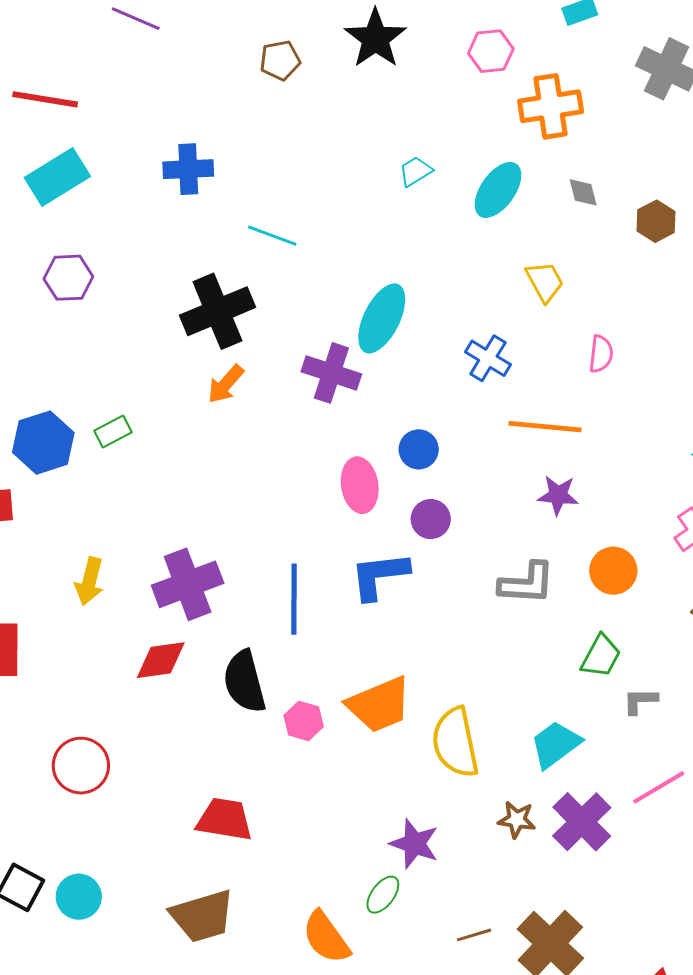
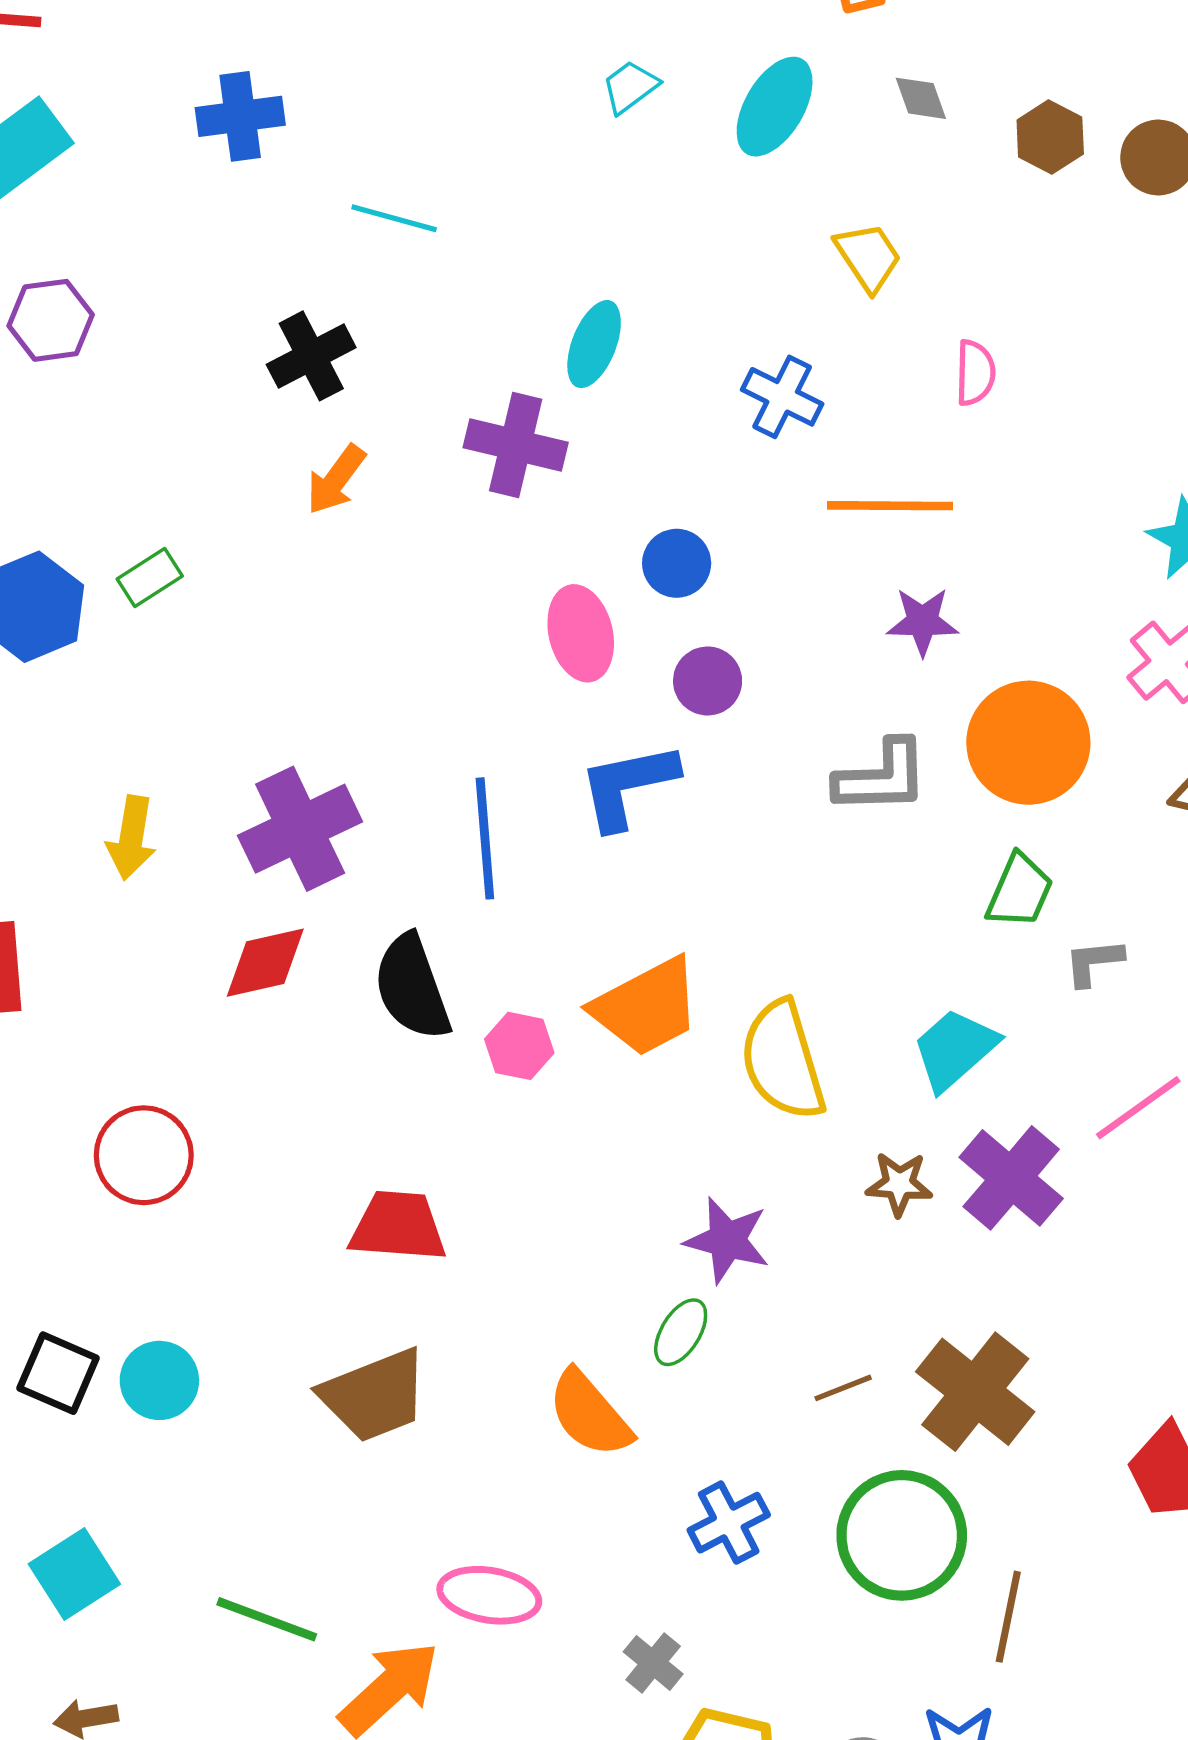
black cross: (217, 311) -> (311, 356), size x0.7
cyan ellipse: (382, 318) -> (594, 344), size x0.7
orange circle: (613, 571) -> (1028, 743), size x1.5

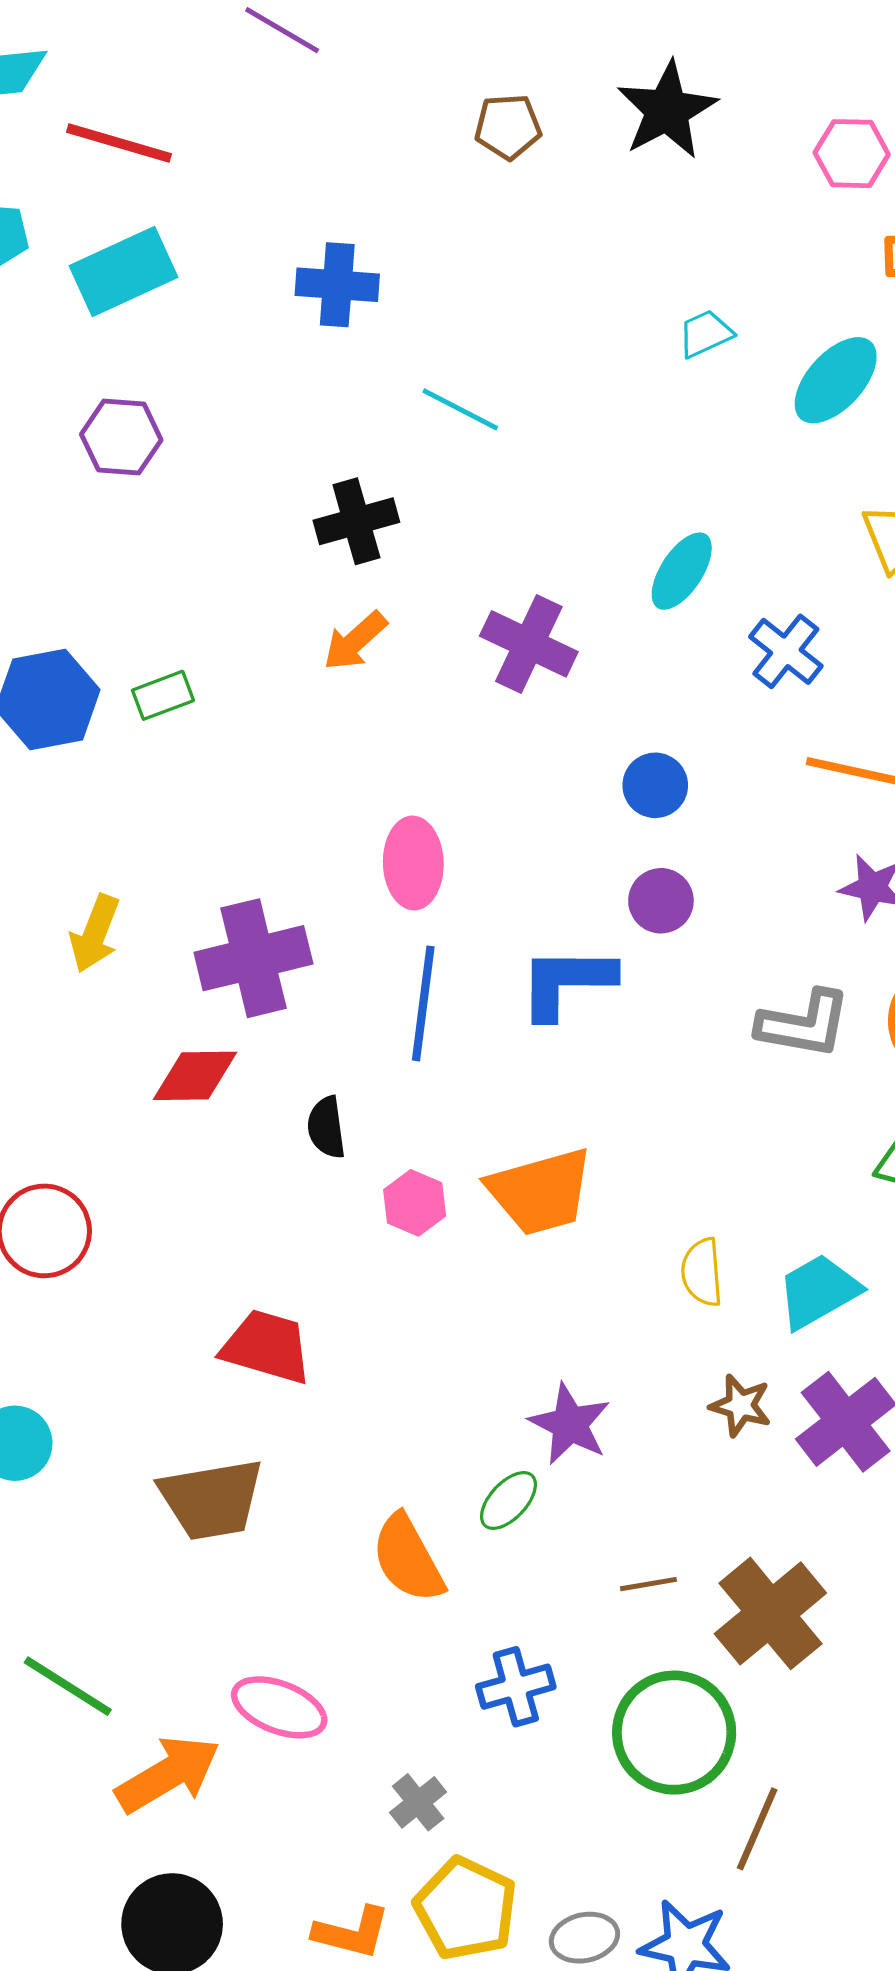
cyan ellipse: (594, 344) -> (682, 571), moved
pink ellipse: (581, 633) -> (413, 863), moved
black semicircle: (412, 987) -> (326, 1127), size x0.6
yellow semicircle: (783, 1060) -> (702, 1272), moved, size x0.6

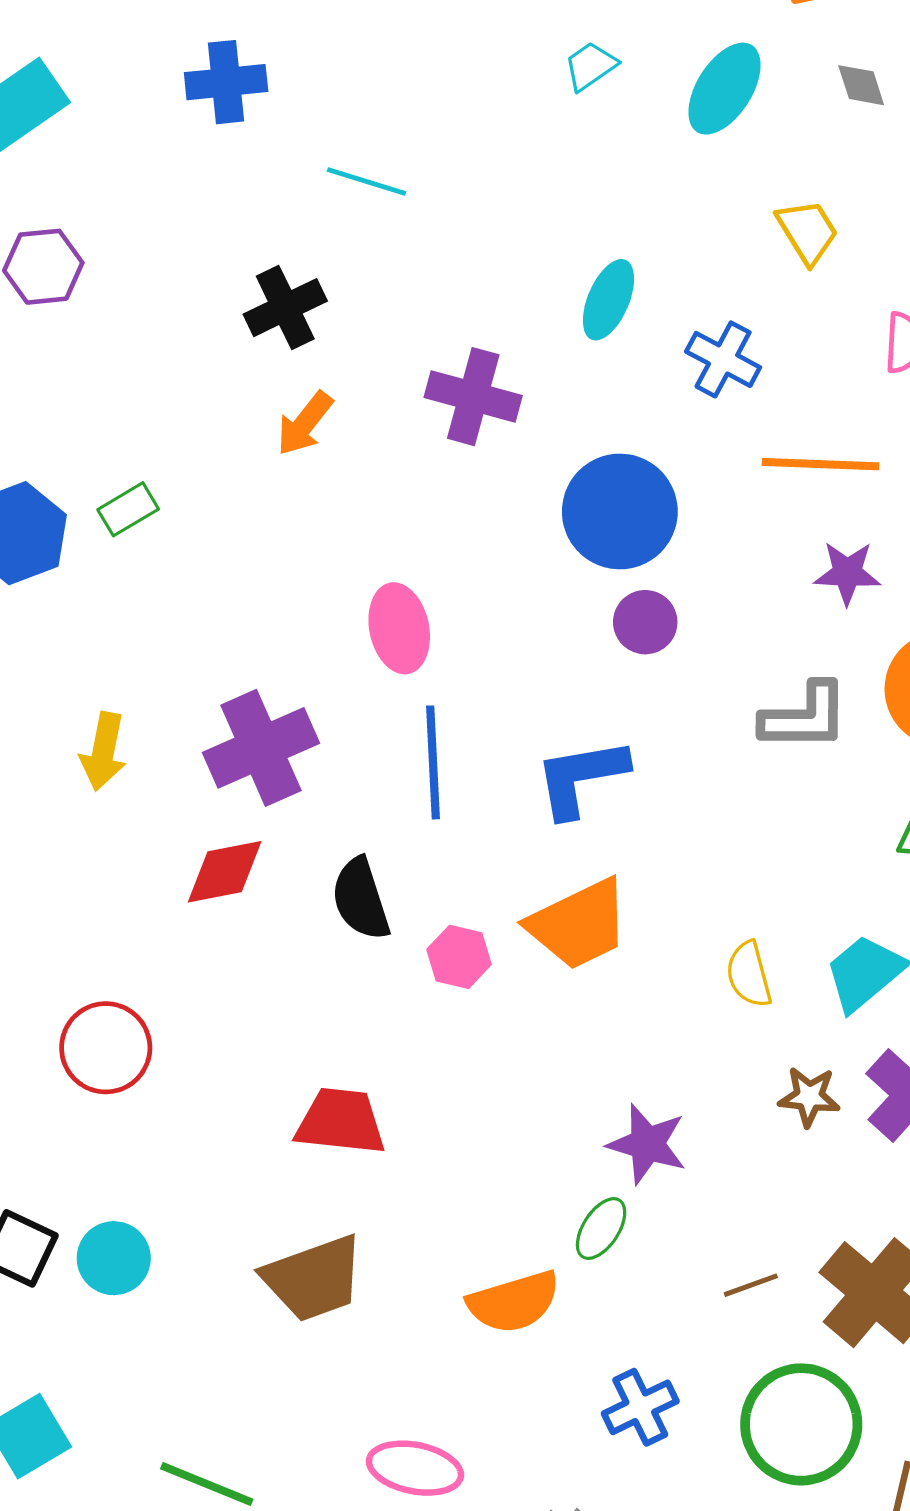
blue circle: (655, 785) -> (620, 511), size x1.8
blue L-shape: (566, 982) -> (581, 777), moved
black semicircle: (326, 1127) -> (361, 899), size x1.4
orange semicircle: (408, 1558) -> (514, 1302), turned -68

